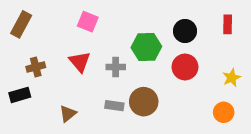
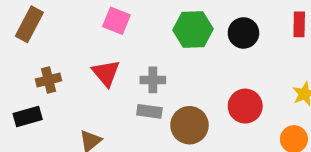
green hexagon: (146, 47) -> (193, 29), moved
red circle: (185, 67) -> (245, 106), moved
gray rectangle: (114, 106) -> (149, 111), moved

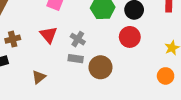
gray cross: (153, 80) -> (78, 39), turned 32
red circle: (245, 106) -> (130, 37), moved

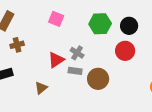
red triangle: (48, 35) -> (56, 60), moved, turned 36
brown cross: (13, 39) -> (17, 45), moved

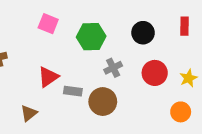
green hexagon: (100, 24) -> (91, 37), moved
red circle: (125, 51) -> (155, 73), moved
gray cross: (77, 53) -> (113, 68), moved, turned 32

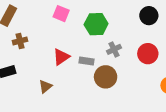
black circle: (143, 33) -> (149, 16), moved
gray rectangle: (73, 91) -> (87, 61), moved

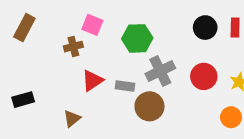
brown cross: (20, 41) -> (73, 47), moved
gray cross: (114, 49) -> (160, 71), size x1.5

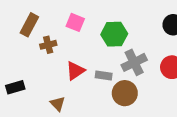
brown rectangle: (24, 28) -> (29, 25), moved
brown cross: (73, 47) -> (48, 45), moved
brown triangle: (72, 119) -> (58, 104), turned -35

